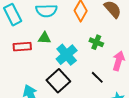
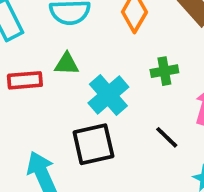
green cross: (96, 42) -> (164, 71), turned -32
black square: (58, 81) -> (93, 144), turned 30

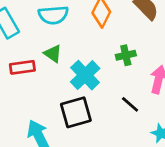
green triangle: (67, 64) -> (53, 54), turned 36

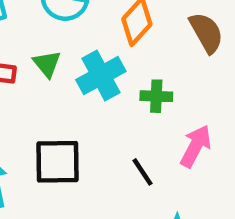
cyan cross: (85, 75) -> (101, 76), moved

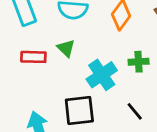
cyan cross: (101, 76) -> (102, 75), moved

